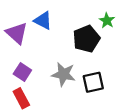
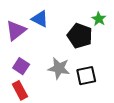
purple triangle: (17, 33) -> (16, 30), turned 40
black pentagon: (86, 39) -> (80, 36), turned -30

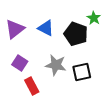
blue triangle: (40, 19) -> (46, 28), moved
red rectangle: (20, 90) -> (32, 86), moved

